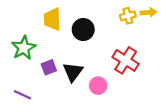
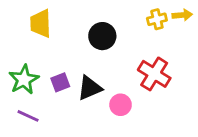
yellow trapezoid: (52, 19) -> (41, 23), moved
green star: (24, 48) -> (24, 80), moved
black triangle: (73, 72) -> (90, 88), turned 30

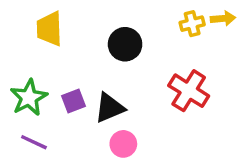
pink circle: (121, 105) -> (123, 144), moved

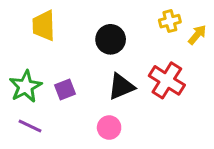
yellow arrow: (223, 18) -> (197, 35), moved, turned -45
black triangle: (110, 108) -> (121, 86), moved

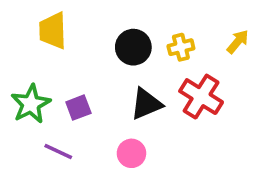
yellow cross: (170, 21) -> (181, 47), moved
purple line: (30, 126) -> (58, 152), moved

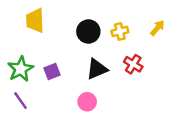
red cross: (201, 97) -> (133, 64), size x0.7
purple line: (58, 152) -> (21, 101), moved, turned 30

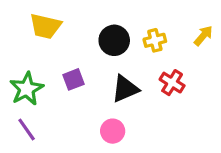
yellow trapezoid: (35, 21) -> (45, 26), turned -75
purple square: (52, 71) -> (74, 79), moved

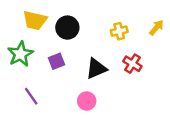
black circle: (114, 40) -> (67, 28), moved
green star: (27, 89) -> (20, 54), moved
purple line: (27, 129) -> (31, 96), moved

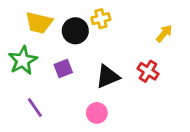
yellow arrow: (157, 28) -> (164, 33), moved
yellow cross: (119, 31) -> (101, 19), moved

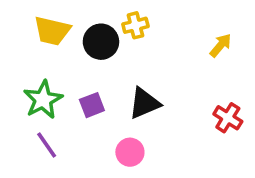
green star: (23, 60) -> (43, 100), moved
purple square: (63, 69) -> (92, 105), moved
red cross: (148, 71) -> (228, 118), moved

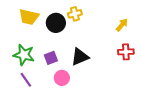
green star: (43, 100) -> (24, 55), turned -30
red cross: (228, 118) -> (126, 52), moved, turned -35
pink circle: (130, 152) -> (62, 78), moved

